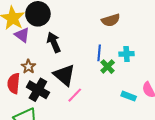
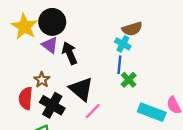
purple triangle: (22, 35) -> (50, 45), moved
cyan cross: (127, 54) -> (123, 44), moved, turned 32
cyan rectangle: (129, 96) -> (152, 112), size x1.6

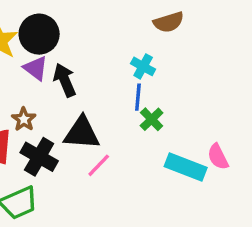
brown semicircle: (132, 29) -> (169, 22), moved
black triangle: (81, 89) -> (82, 133), turned -36

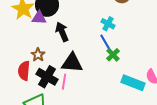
purple triangle: (36, 68) -> (39, 18), moved, turned -35
blue line: (138, 97) -> (105, 42), turned -35
pink line: (99, 165) -> (64, 82), moved, turned -35

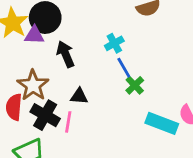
cyan cross: (108, 24) -> (114, 43), moved, turned 32
brown star: (38, 55) -> (33, 85), size x1.6
black triangle: (72, 63) -> (79, 96), size x0.6

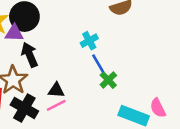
black arrow: (66, 54) -> (30, 55), moved
pink line: (68, 122) -> (56, 105), moved, turned 54

